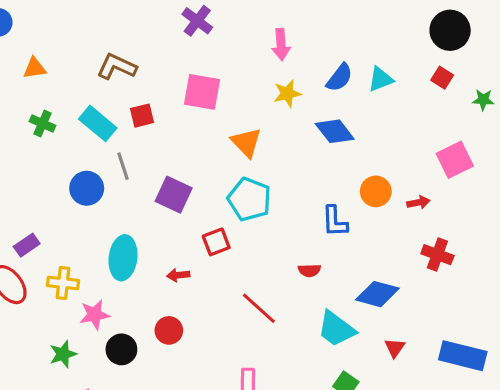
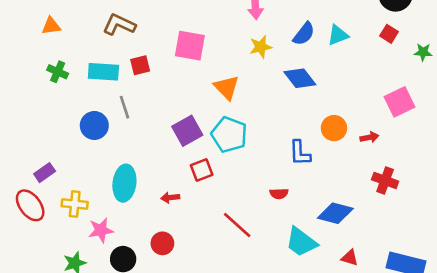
cyan rectangle: (98, 123) -> (103, 72), turned -36
purple square: (174, 195) -> (187, 131), moved, turned 36
red triangle: (395, 348) -> (350, 258), turned -48

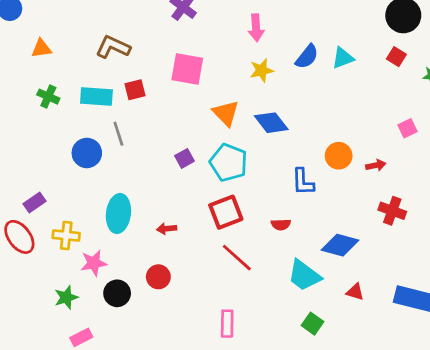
blue diamond: (300, 78) -> (271, 123), moved
pink square: (399, 102) -> (407, 128), size x0.6
purple square: (187, 131) -> (185, 158), size x0.6
red square: (202, 170) -> (226, 212), moved, size x1.4

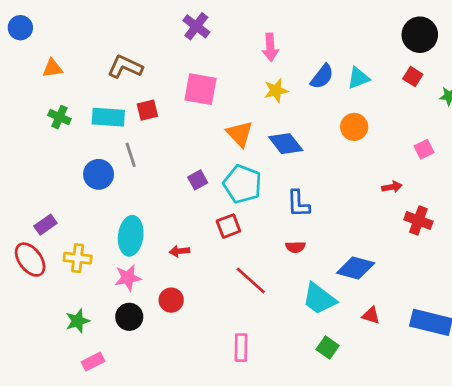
orange circle: (339, 156) -> (354, 127), moved
blue L-shape: (303, 182) -> (298, 204), moved
red cross: (392, 211) -> (418, 220), moved
red square: (226, 212) -> (228, 226), moved, size x0.7
pink star: (94, 263) -> (128, 278), moved

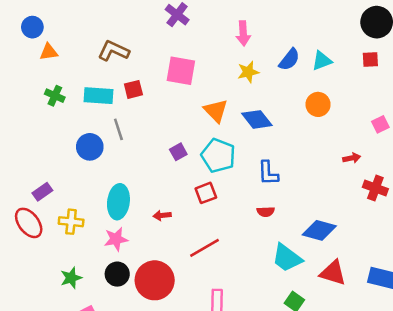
blue circle: (20, 28) -> (32, 27), moved
red square: (413, 77) -> (370, 60), turned -35
red line: (251, 281) -> (205, 248), moved, turned -72
red circle: (171, 300) -> (155, 280), moved, size x1.8
red triangle: (371, 315) -> (333, 273), size x1.6

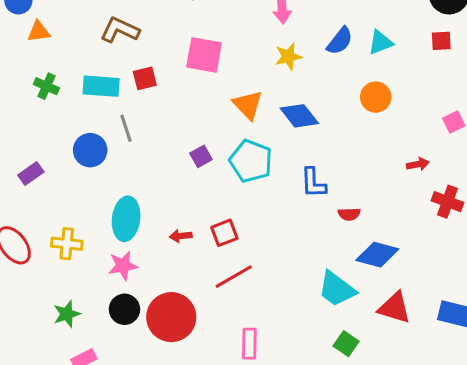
purple rectangle: (42, 192) -> (31, 174), moved
red square: (206, 193) -> (224, 233), moved
red semicircle: (266, 212) -> (349, 214), moved

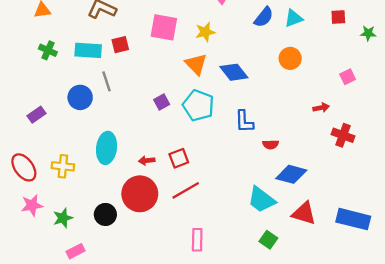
yellow star: (288, 56) -> (205, 32), moved
pink star: (123, 266) -> (32, 205), moved
red circle: (171, 317) -> (140, 194), moved

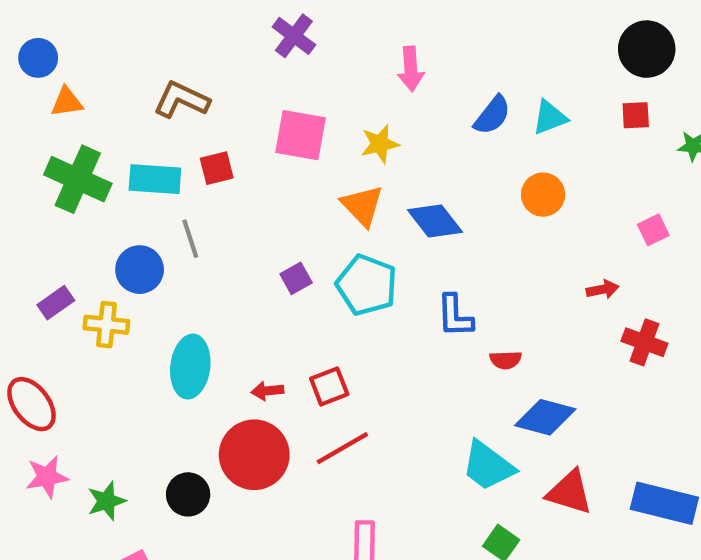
green cross: (48, 50) -> (78, 179), size x1.8
yellow cross: (63, 166) -> (106, 325), moved

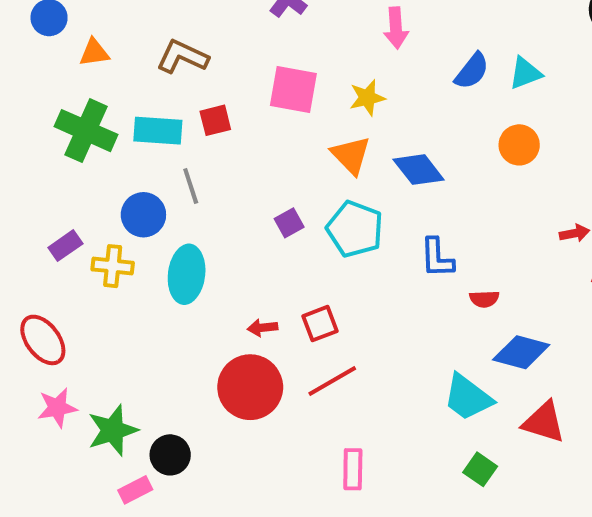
orange triangle: (67, 102) -> (94, 53), moved
cyan ellipse: (190, 367) -> (187, 274), moved
black circle: (188, 494) -> (170, 455), moved
green star: (106, 501) -> (113, 430), size x1.4

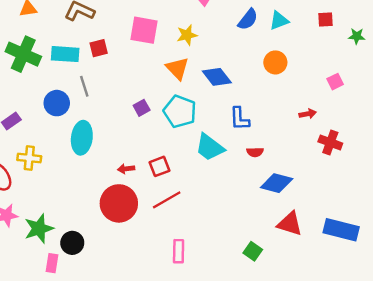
blue L-shape: (437, 258) -> (240, 119), moved
yellow cross: (113, 266) -> (29, 158), moved
cyan trapezoid: (468, 397) -> (210, 147), moved
pink rectangle: (135, 490) -> (52, 263), turned -54

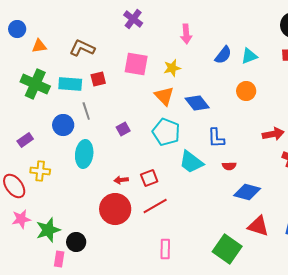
purple square: (142, 108) -> (123, 129), moved
red arrow: (308, 114) -> (273, 134), size x1.5
green square: (253, 251) -> (227, 249), size x1.8

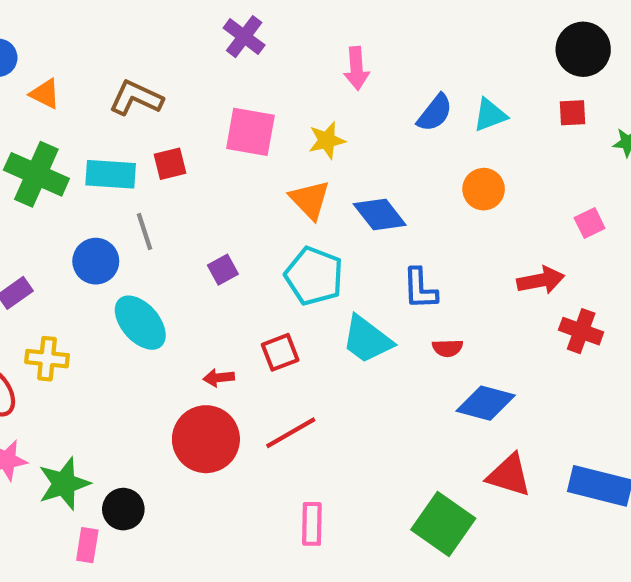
orange triangle: (39, 46) -> (45, 94), turned 35
cyan ellipse: (84, 154) -> (140, 323), turned -48
red square: (149, 178) -> (280, 352), moved

